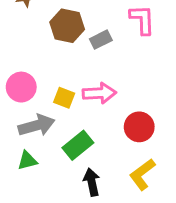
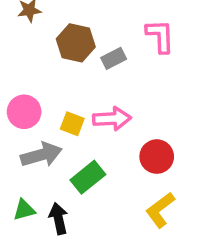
green triangle: (27, 161) -> (24, 210), moved
black arrow: (92, 182) -> (59, 219), moved

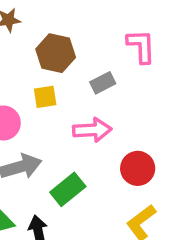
gray rectangle: (114, 58) -> (103, 83), moved
yellow square: (72, 124) -> (45, 97), moved, turned -30

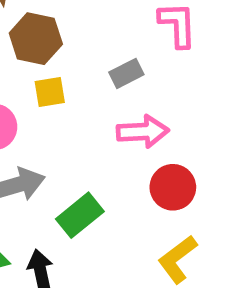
brown hexagon: (56, 53) -> (36, 39), moved
pink arrow: (92, 130) -> (143, 132), moved

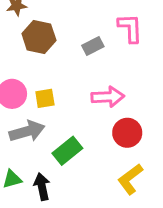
gray rectangle: (126, 73) -> (93, 46), moved
yellow square: (50, 92) -> (45, 98), moved

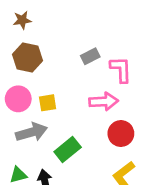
pink L-shape: (130, 28) -> (121, 69), moved
brown hexagon: (39, 37) -> (28, 57), moved

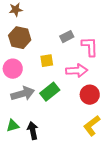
yellow square: (48, 103) -> (47, 61), moved
green rectangle: (68, 150) -> (50, 92), moved

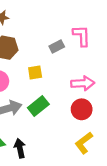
pink L-shape: (90, 47) -> (82, 36), moved
pink arrow: (77, 71) -> (83, 83), moved

